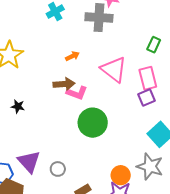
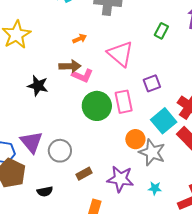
pink rectangle: (148, 78) -> (124, 102), moved
black star: (18, 106) -> (38, 86), moved, size x1.5
gray circle: (58, 169) -> (60, 151), size x1.5
orange circle: (121, 175) -> (135, 139), moved

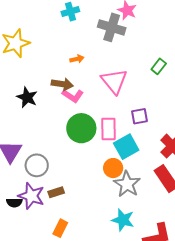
cyan square: (164, 121) -> (126, 147), moved
purple star: (120, 179) -> (31, 196), moved
cyan star: (155, 188) -> (123, 220), size x1.6

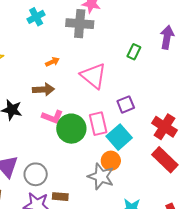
pink L-shape: (73, 96) -> (52, 117), moved
gray star: (127, 184) -> (101, 176), moved
brown rectangle: (56, 192) -> (60, 197), turned 35

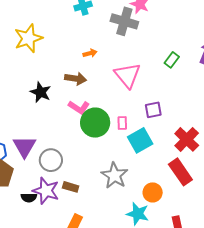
pink rectangle: (98, 124) -> (122, 123), size x0.6
orange circle: (111, 161) -> (153, 192), moved

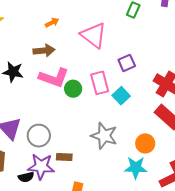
pink L-shape: (79, 107) -> (54, 78), size x1.4
green circle: (95, 123) -> (73, 89), size x0.6
pink rectangle: (122, 123) -> (100, 83), size x1.6
cyan square: (140, 140) -> (121, 96), size x0.7

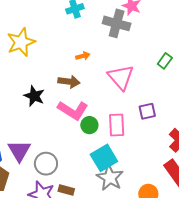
cyan square: (121, 96) -> (104, 158), moved, size x1.5

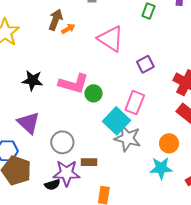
brown arrow: (69, 82) -> (56, 20), moved, turned -60
pink rectangle: (117, 125) -> (135, 103), moved, turned 40
purple triangle: (19, 151) -> (29, 123), moved

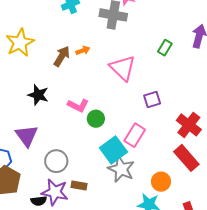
brown arrow: (56, 20) -> (62, 56), moved
pink L-shape: (74, 84) -> (78, 105), size x0.7

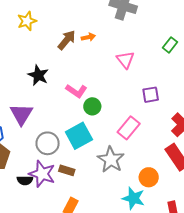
yellow star: (20, 43) -> (27, 21), size x0.7
pink triangle: (123, 68) -> (125, 60), size x0.7
cyan square: (113, 150) -> (79, 136), moved

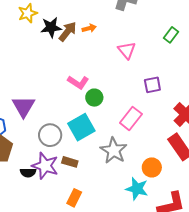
black star: (38, 75) -> (51, 27), moved, turned -30

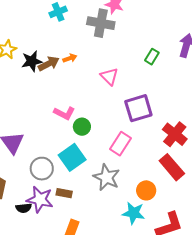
brown arrow: (68, 32) -> (49, 64), turned 30
purple square: (152, 85) -> (138, 108), size x1.6

